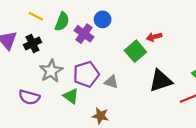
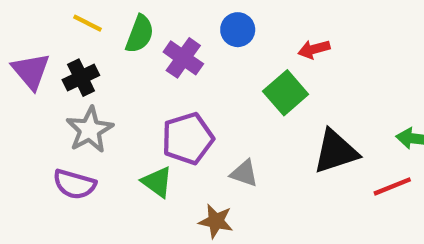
blue circle: (103, 19) -> (238, 30), moved
red arrow: (154, 37) -> (314, 49), moved
gray star: (51, 71) -> (90, 130), moved
gray triangle: (111, 82) -> (244, 173), moved

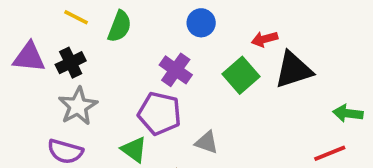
purple cross: (183, 58) -> (176, 70), moved
purple triangle: (31, 71) -> (29, 57), turned -44
purple pentagon: (188, 139) -> (159, 113), turned 30
black triangle: (336, 152) -> (293, 70), moved

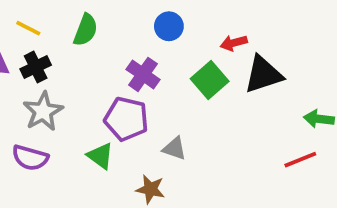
yellow line: (76, 17) -> (28, 28), moved

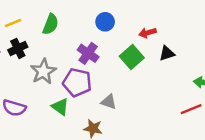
yellow line: (28, 28) -> (13, 23), turned -49
black triangle: (263, 74) -> (167, 53), size x0.6
gray star: (43, 111) -> (43, 72), moved

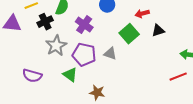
black cross: (18, 48) -> (45, 22), moved
purple cross: (88, 53) -> (84, 25), moved
gray triangle: (109, 102) -> (110, 54), moved

